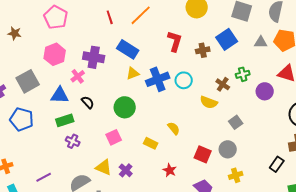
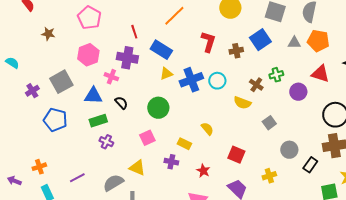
red line: (110, 17) -> (134, 32), moved
pink cross: (78, 76) -> (111, 77), turned -32
gray circle: (228, 149) -> (289, 150), moved
purple cross: (126, 170) -> (171, 162), moved, turned -32

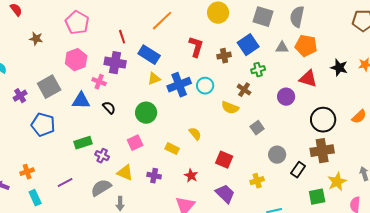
green cross: (276, 75) -> (258, 70), moved
green rectangle: (98, 121) -> (83, 143), moved
purple cross: (106, 142) -> (102, 156), moved
purple cross: (171, 162) -> (154, 176), moved

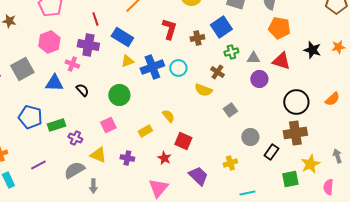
gray triangle: (282, 48) -> (253, 58), moved
blue pentagon: (43, 125) -> (30, 117), moved
yellow rectangle: (172, 149) -> (145, 131), turned -56
red square: (224, 160) -> (183, 141), moved

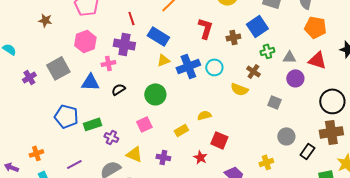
pink cross: (72, 64) -> (108, 63), turned -32
black semicircle: (82, 90) -> (118, 89), turned -80
gray square: (230, 110) -> (274, 102), moved, turned -32
yellow semicircle: (168, 116) -> (204, 115), turned -64

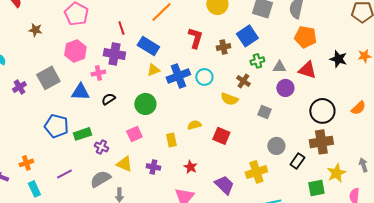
yellow rectangle: (181, 130) -> (171, 140), turned -72
red square: (219, 140) -> (221, 136), moved
yellow cross: (266, 162) -> (256, 172), size x1.5

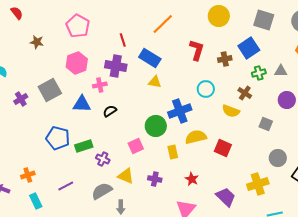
gray triangle: (279, 67) -> (281, 71), moved
yellow triangle: (153, 70) -> (155, 82), turned 32
blue cross: (178, 76) -> (180, 111), moved
green circle: (145, 104) -> (156, 126), moved
yellow semicircle: (194, 125) -> (196, 137), size x1.5

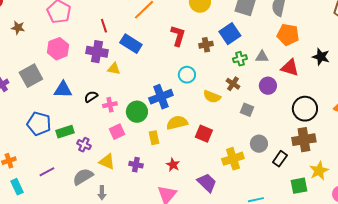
yellow triangle: (155, 82) -> (114, 69), moved
pink cross: (100, 85) -> (110, 105), moved
brown cross: (245, 93) -> (233, 84), moved
yellow cross: (258, 184) -> (233, 159), moved

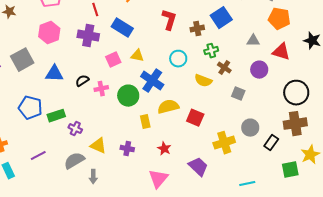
green cross: (240, 59) -> (211, 51), moved
yellow triangle: (114, 69) -> (137, 56), moved
blue cross: (161, 97) -> (152, 81), turned -35
pink square: (117, 132) -> (113, 60), moved

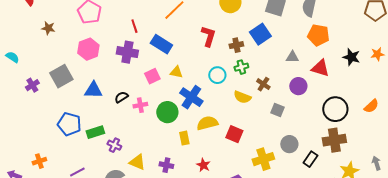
green cross: (211, 51) -> (241, 67), moved

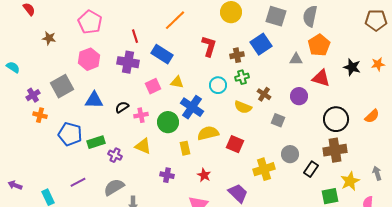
orange pentagon: (318, 35) -> (319, 45), turned 30
gray triangle: (292, 57) -> (296, 59), moved
orange cross: (39, 161) -> (40, 115), moved, turned 32
yellow triangle: (137, 162) -> (143, 146), moved

